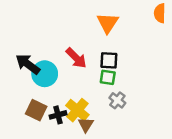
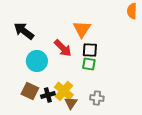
orange triangle: (108, 23) -> (82, 29), moved
black arrow: (28, 64) -> (24, 31), moved
gray cross: (117, 100) -> (97, 98), moved, turned -32

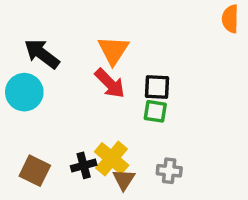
orange triangle: (82, 29) -> (113, 50), moved
cyan circle: (37, 61) -> (24, 92), moved
brown square: (30, 91) -> (35, 171), moved

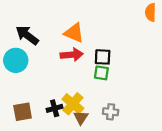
orange triangle: (113, 50) -> (74, 33), turned -40
red arrow: (110, 83) -> (72, 55), turned -50
brown square: (35, 171) -> (23, 112), turned -36

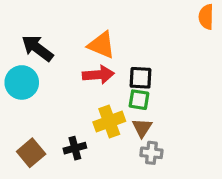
yellow cross: (73, 104) -> (109, 122), moved, turned 30
brown square: (23, 112) -> (31, 153), turned -30
brown triangle: (81, 117) -> (142, 128), moved

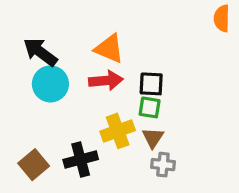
cyan circle: (22, 82) -> (50, 84), moved
black cross: (75, 148) -> (81, 160), size x1.4

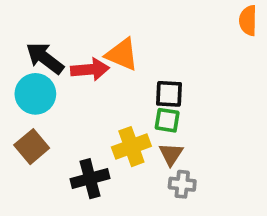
red arrow: (106, 81) -> (90, 69), moved
cyan circle: (50, 84) -> (35, 94), moved
brown square: (34, 165) -> (32, 147), moved

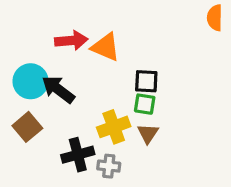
black arrow: (45, 58) -> (58, 89), moved
red arrow: (90, 69) -> (71, 41), moved
gray cross: (182, 184) -> (109, 166), moved

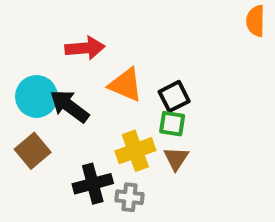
orange triangle: (106, 47) -> (126, 85), moved
black square: (146, 81) -> (174, 96), turned -30

